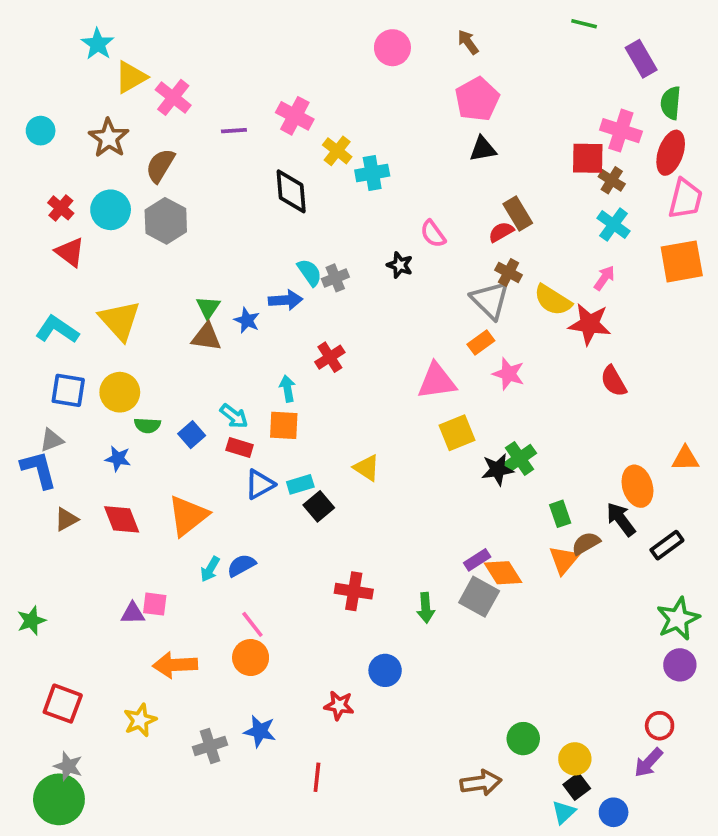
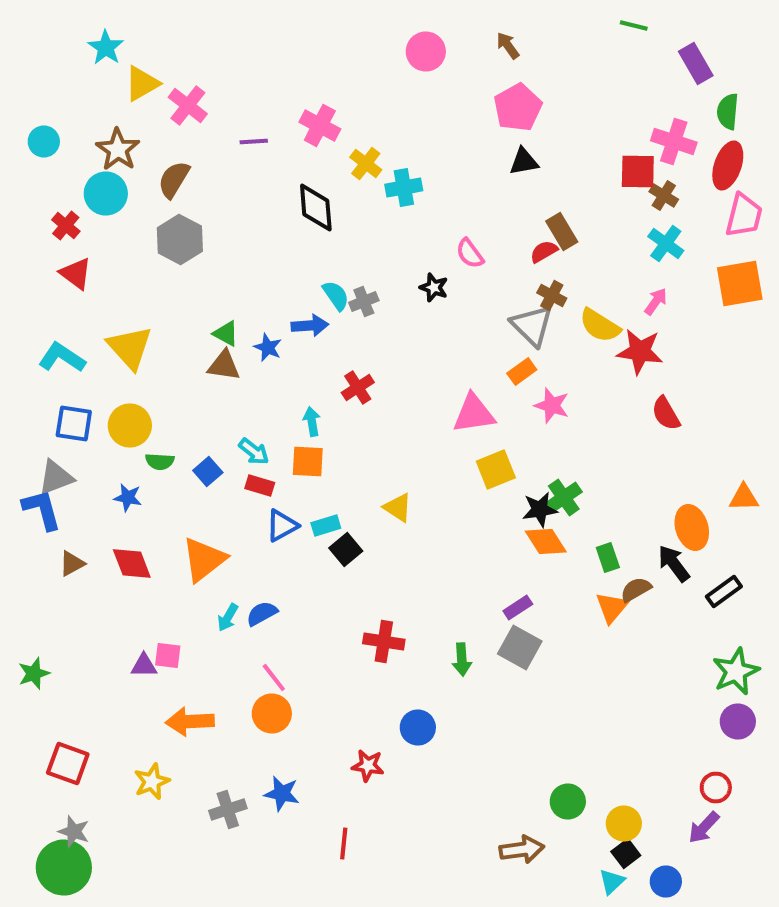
cyan circle: (111, 210) -> (106, 194), moved
green triangle: (208, 307) -> (226, 334), turned -35
gray triangle: (52, 440) -> (56, 478), size x1.4
orange diamond: (503, 573) -> (546, 542), moved

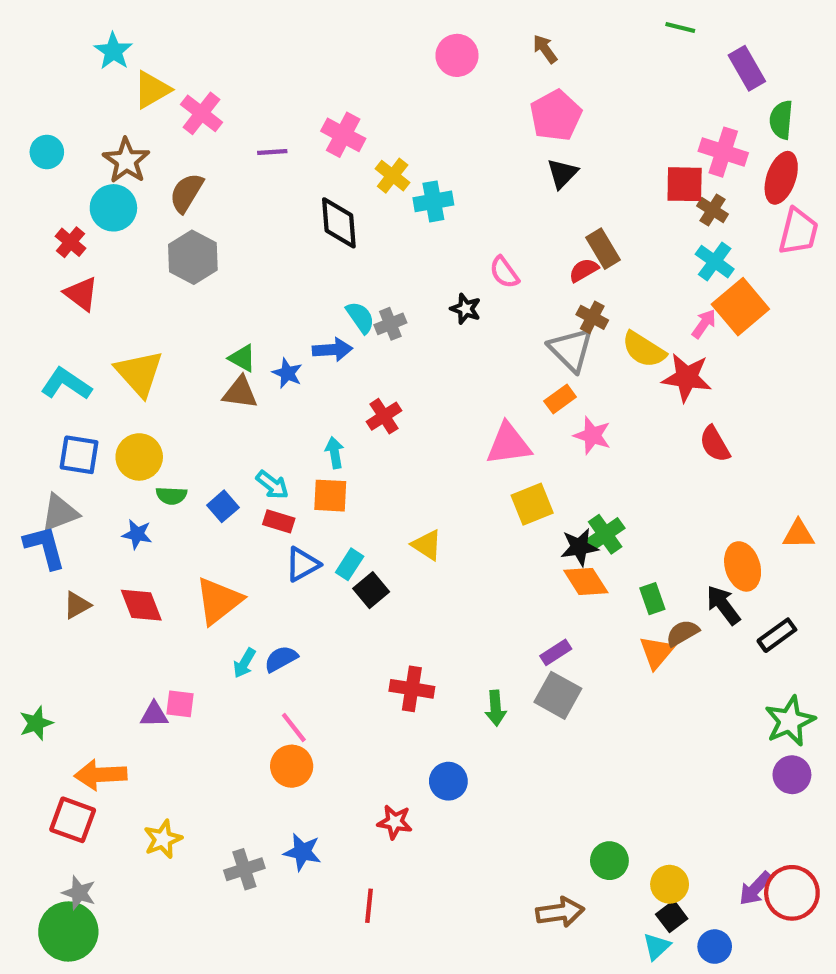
black triangle: (524, 162) -> (562, 173), turned -36
orange square: (740, 284) -> (740, 307), moved, turned -30
cyan rectangle: (326, 526) -> (350, 564), turned -40
orange arrow: (190, 722) -> (101, 775), moved
red circle: (716, 788) -> (792, 893), moved, size x1.6

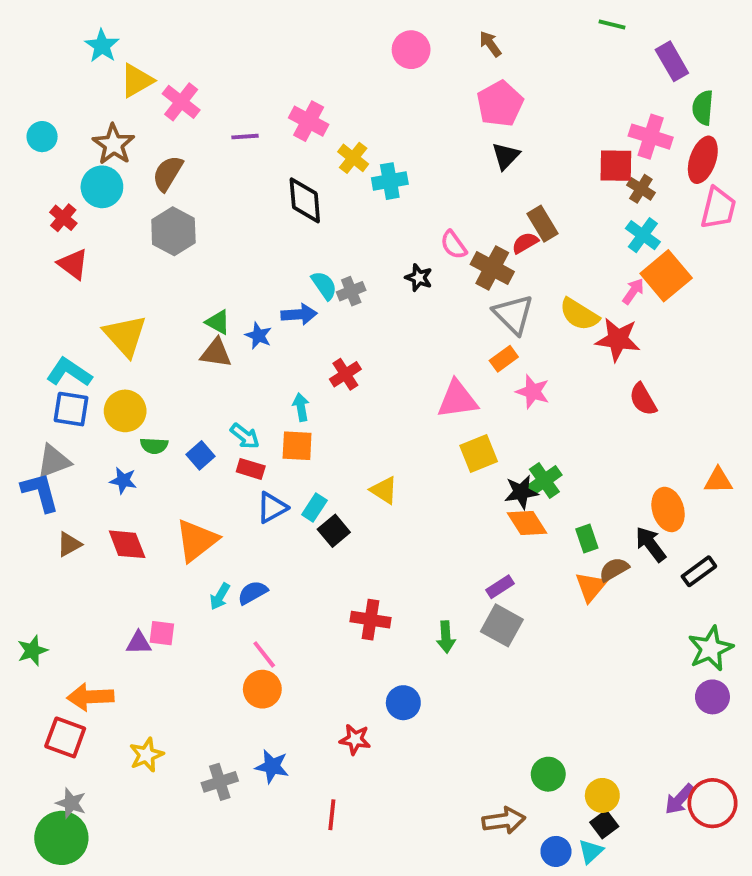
brown cross: (592, 317) -> (492, 268), moved, size x1.5
cyan L-shape: (66, 384) -> (69, 372), moved
blue circle: (715, 947) -> (556, 851), moved

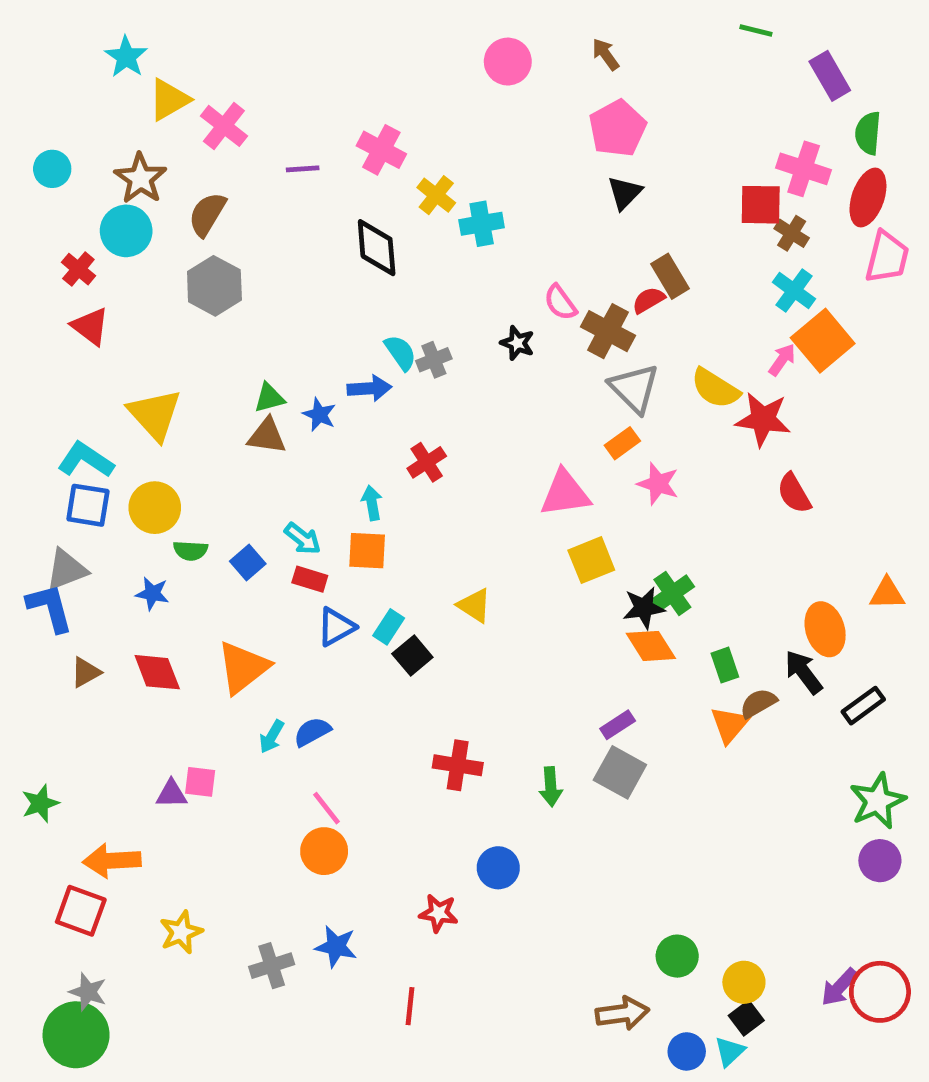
green triangle: (218, 322) -> (269, 398), turned -44

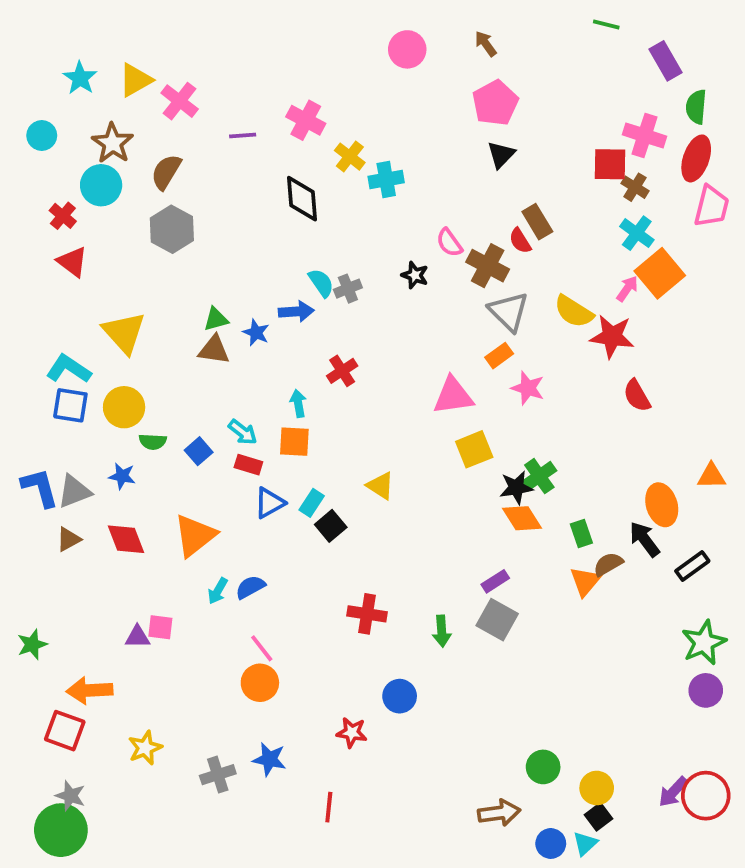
cyan star: (126, 57) -> (80, 78), moved
red semicircle: (649, 300) -> (520, 241), turned -92
gray triangle: (66, 570) -> (74, 491), moved

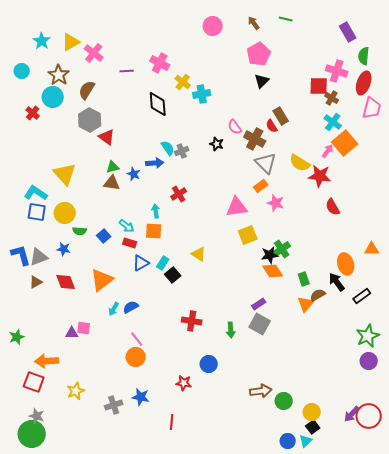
green line: (606, 25) -> (286, 19), moved
red triangle: (72, 262) -> (107, 137), moved
brown arrow: (499, 813) -> (261, 391), moved

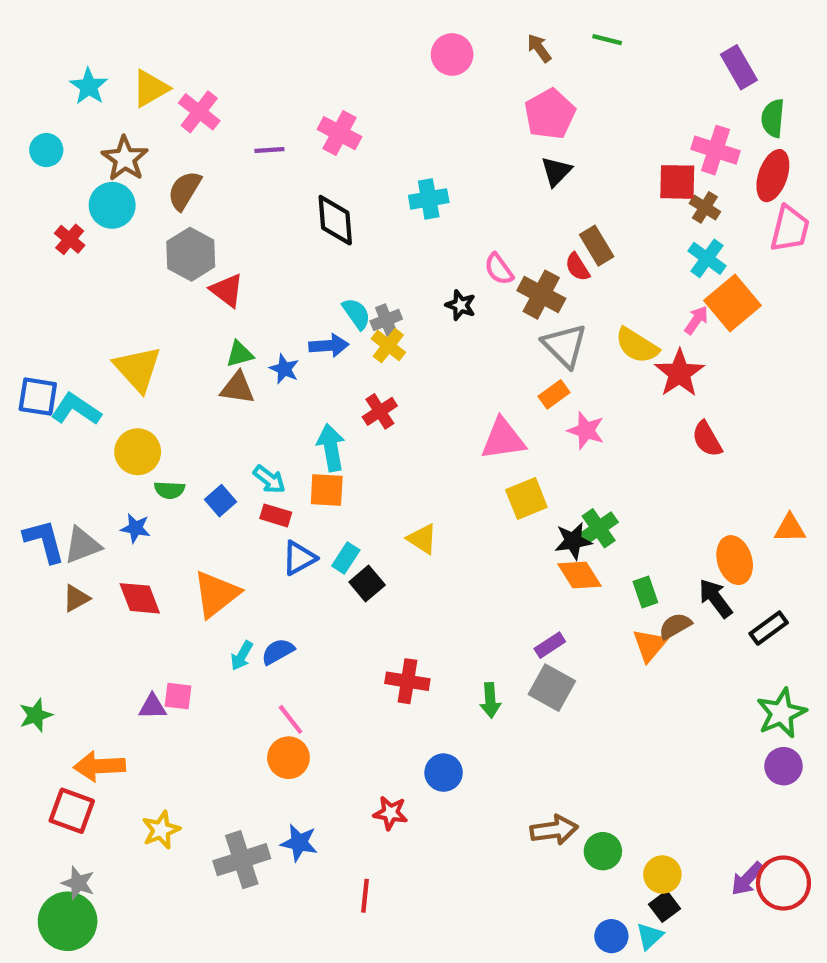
yellow cross: (183, 82) -> (388, 346), moved
red star: (320, 176) -> (679, 373), turned 30
cyan arrow: (156, 211) -> (331, 448), size x1.5
blue square: (37, 212) -> (38, 397), moved
gray cross: (114, 405) -> (242, 860), size x1.4

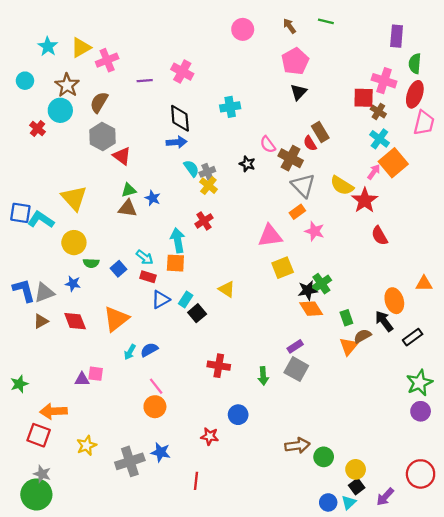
purple rectangle: (739, 67) -> (397, 36), turned 35
pink cross: (199, 112) -> (107, 60), turned 30
blue arrow: (329, 346) -> (177, 142), moved
purple arrow: (747, 879) -> (385, 497), moved

